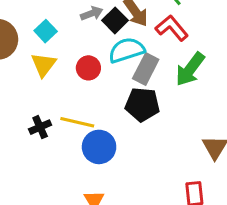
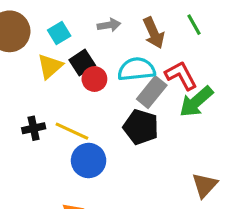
black square: (115, 20) -> (82, 63), moved
red L-shape: (172, 28) -> (181, 75), moved

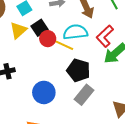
red L-shape: (181, 75) -> (105, 36), turned -105
gray rectangle: (152, 92) -> (84, 95), moved
yellow line: (72, 131) -> (62, 44), moved

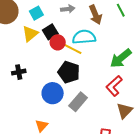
red L-shape: (105, 36) -> (114, 86), moved
black pentagon: (78, 70) -> (69, 72), moved
gray rectangle: (84, 95) -> (78, 102), moved

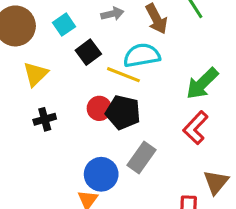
yellow triangle: (30, 34) -> (36, 74), moved
red circle: (58, 42) -> (99, 108), moved
blue circle: (53, 93) -> (101, 174), moved
brown triangle: (125, 111) -> (216, 182), moved

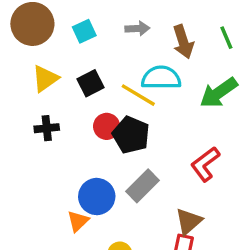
black square: (88, 52) -> (91, 83), moved
green arrow: (202, 84) -> (219, 93), moved
brown triangle: (216, 182) -> (189, 221), moved

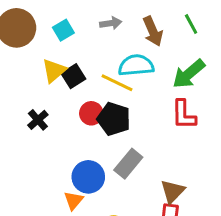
yellow triangle: (45, 79) -> (54, 71), moved
black cross: (47, 128) -> (38, 120), turned -30
red L-shape: (205, 164) -> (184, 115), moved, turned -48

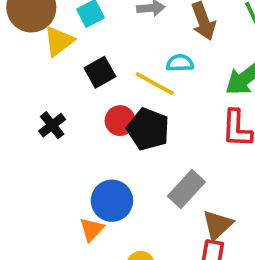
cyan semicircle: (136, 65) -> (180, 63), size x0.6
yellow triangle: (54, 71) -> (59, 41), moved
gray rectangle: (128, 164) -> (186, 189), moved

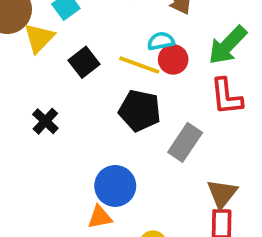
red circle: (120, 121) -> (173, 59), moved
gray rectangle: (186, 189) -> (185, 142), moved
orange triangle: (92, 229) -> (100, 217), turned 44

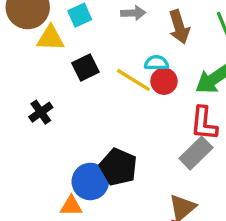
yellow triangle: (39, 38) -> (50, 38), turned 36
black pentagon: (140, 111) -> (118, 167), moved
gray rectangle: (185, 142) -> (196, 153), moved

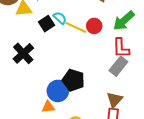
cyan semicircle: (156, 63) -> (60, 18), moved, turned 48
black cross: (41, 112) -> (23, 53), size x1.5

